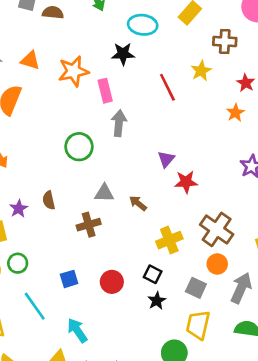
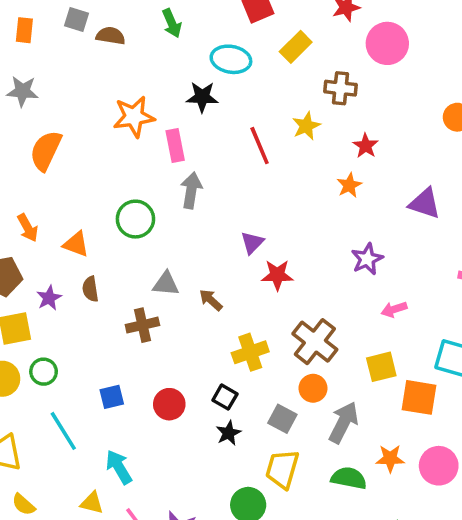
orange triangle: (30, 60) -> (76, 244), moved

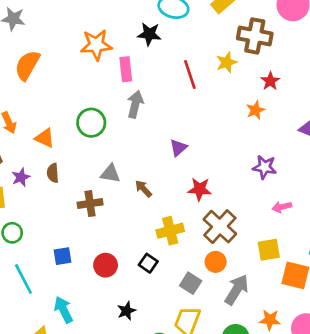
brown cross: (341, 88) -> (255, 36), size x1.4
purple star: (367, 259) -> (265, 167), turned 30
red star: (277, 275) -> (200, 189), moved
black star: (229, 433) -> (127, 311), moved

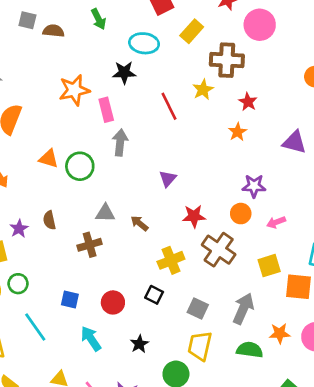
orange triangle: (45, 138) -> (49, 159), moved
blue square: (62, 256) -> (70, 300), turned 30
orange circle: (216, 262) -> (241, 214), moved
cyan arrow: (63, 310) -> (91, 339), moved

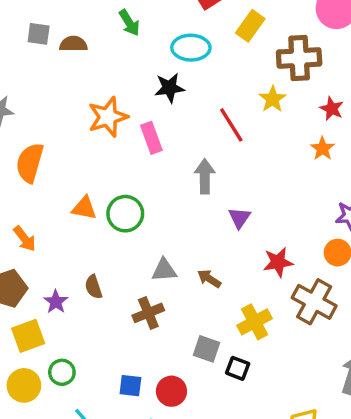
gray arrow: (120, 143) -> (205, 176), moved
red circle: (113, 302) -> (171, 391), moved
gray square: (198, 308) -> (207, 349), moved

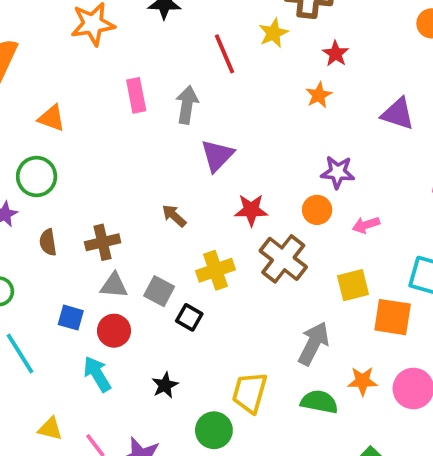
pink rectangle: (151, 138) -> (136, 95), moved
green circle: (125, 214) -> (37, 177), moved
purple triangle: (239, 218) -> (217, 155), size x1.4
gray triangle: (164, 270) -> (114, 286), moved
brown semicircle: (93, 287) -> (48, 242), moved

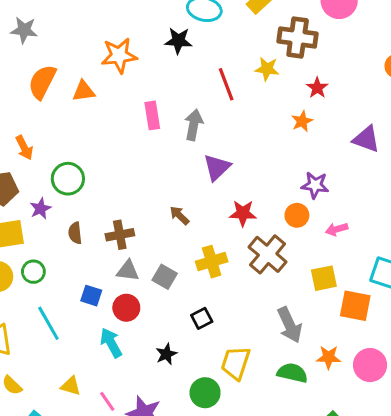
yellow star: (273, 33) -> (267, 69), turned 30
orange triangle: (52, 118) -> (84, 91), moved, turned -30
black square: (189, 317) -> (202, 318), moved, turned 30
gray arrow: (314, 344) -> (290, 325), turned 126

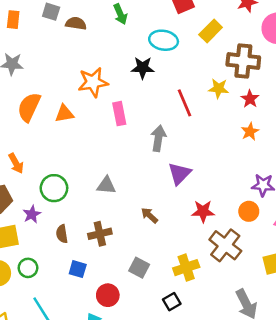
red star: (317, 88) -> (250, 99), moved
pink rectangle: (152, 115) -> (119, 114), moved
yellow cross: (212, 262) -> (186, 268), moved
gray triangle: (128, 271) -> (106, 185), moved
blue square: (91, 296) -> (78, 269), moved

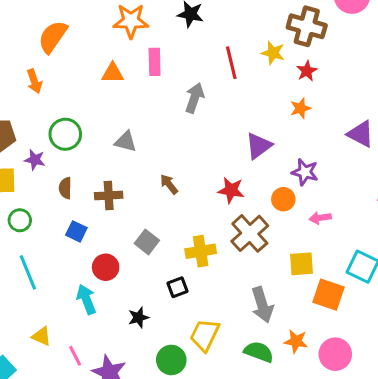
orange triangle: (64, 114) -> (113, 73), moved
orange arrow: (16, 163) -> (34, 81), moved
purple triangle: (179, 174) -> (259, 146), moved
purple star: (32, 214) -> (35, 160), turned 30

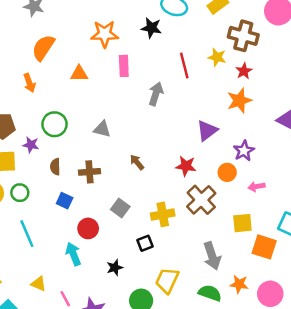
orange triangle: (113, 73) -> (79, 74), moved
orange star: (300, 108) -> (239, 101), size x1.5
purple star: (305, 172) -> (244, 151), turned 30

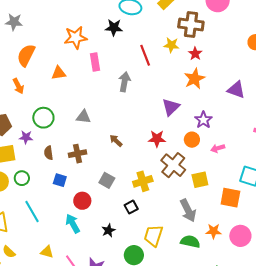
yellow square: (242, 223) -> (200, 180), moved

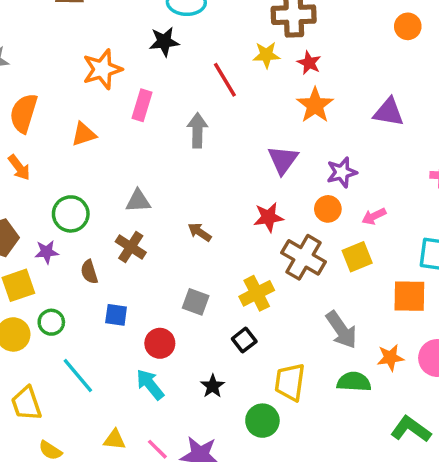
pink rectangle: (95, 62) -> (142, 105), turned 36
purple star: (203, 120) -> (342, 172), turned 30
brown cross: (78, 154) -> (131, 247), moved, turned -36
yellow square: (200, 180) -> (357, 257), moved

